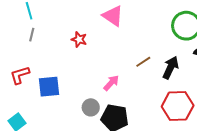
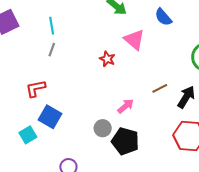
red star: (79, 39) -> (107, 59), moved
blue square: (49, 87) -> (50, 117), moved, turned 30

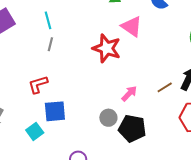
red star: (107, 59) -> (107, 48), size x1.8
brown line: (160, 88) -> (165, 87), moved
blue square: (50, 117) -> (55, 111), turned -30

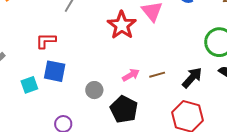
brown line: (165, 87) -> (157, 75), moved
gray circle: (108, 118) -> (94, 90), moved

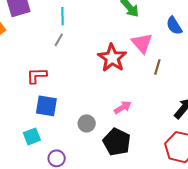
brown line: (157, 75) -> (157, 67), moved, turned -56
cyan square: (29, 85) -> (32, 136), moved

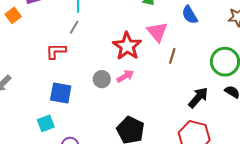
red L-shape: (37, 76) -> (56, 51), moved
pink arrow: (123, 107) -> (125, 76), moved
gray circle: (87, 123) -> (102, 79), moved

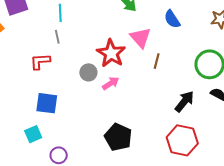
gray line: (74, 27) -> (57, 37), turned -40
gray circle: (102, 79) -> (88, 72), moved

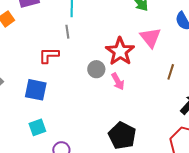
brown line: (157, 61) -> (171, 72), moved
pink arrow: (111, 83) -> (118, 81), turned 90
blue square: (47, 103) -> (36, 90), moved

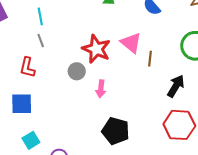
pink triangle: (150, 38) -> (131, 43), moved
red L-shape: (49, 55) -> (27, 67), turned -65
pink arrow: (118, 81) -> (101, 89), moved, turned 48

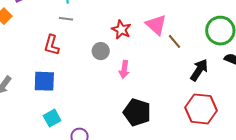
gray line: (41, 40) -> (66, 19), turned -64
red star: (96, 49) -> (121, 30), size x0.7
brown line: (150, 59) -> (175, 41), turned -49

